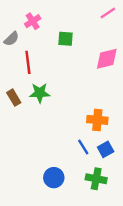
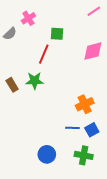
red line: (28, 62) -> (44, 54), moved, turned 30
orange cross: (97, 120) -> (85, 104), turned -30
blue line: (83, 147) -> (72, 128), turned -56

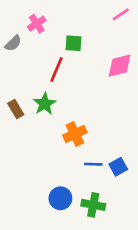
green star: (35, 81) -> (45, 104), turned -30
orange cross: (85, 104) -> (75, 134), moved
green cross: (84, 155) -> (93, 205), moved

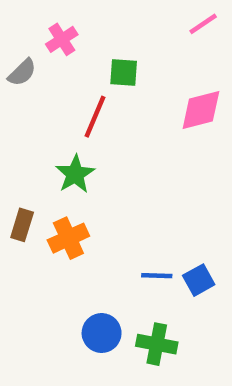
brown rectangle: (16, 109) -> (22, 225), moved, turned 48
orange cross: (75, 134) -> (68, 238), moved

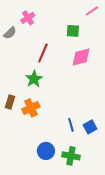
green square: (124, 72) -> (73, 31), moved
pink diamond: (201, 110) -> (81, 57), moved
blue line: (157, 276) -> (71, 125), turned 72

